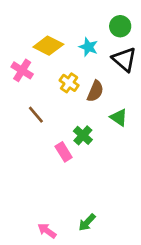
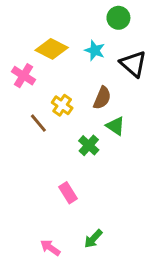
green circle: (120, 26) -> (118, 18), moved
yellow cross: (69, 83) -> (62, 105), moved
green triangle: (119, 117) -> (115, 126), moved
pink rectangle: (64, 152) -> (68, 193), moved

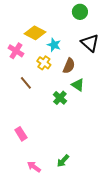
cyan star: (95, 50) -> (54, 45), moved
yellow cross: (62, 105) -> (44, 63), moved
pink rectangle: (68, 193) -> (21, 134), moved

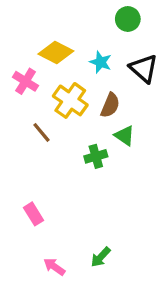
cyan star: (54, 45) -> (101, 62), moved
yellow cross: (44, 63) -> (70, 100), size x1.5
green cross: (60, 98) -> (96, 156), turned 32

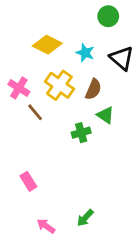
pink cross: (26, 81) -> (19, 88), moved

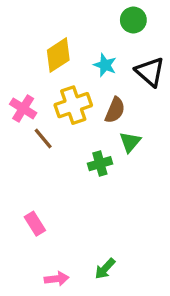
yellow diamond: (47, 45) -> (58, 55), turned -60
yellow cross: (59, 85) -> (73, 105), turned 36
green triangle: (105, 115) -> (130, 142), turned 36
pink arrow: (46, 226) -> (57, 279), turned 138

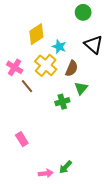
cyan star: (105, 65) -> (59, 47), moved
yellow cross: (73, 105) -> (46, 65), turned -30
pink arrow: (57, 279) -> (46, 173), moved

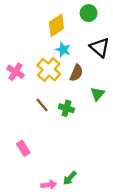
yellow diamond: (36, 34) -> (56, 25), moved
brown line: (27, 86) -> (42, 105), moved
green triangle: (81, 88) -> (97, 94), moved
green cross: (62, 102) -> (66, 108), turned 32

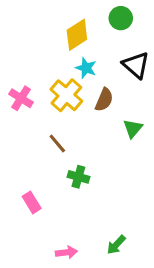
green cross: (66, 108) -> (78, 177), moved
green arrow: (70, 178) -> (116, 245), moved

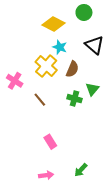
yellow diamond: (77, 35) -> (53, 24), turned 60
pink cross: (21, 98) -> (15, 81), moved
green cross: (78, 177) -> (74, 99), moved
pink rectangle: (32, 202) -> (50, 142), moved

